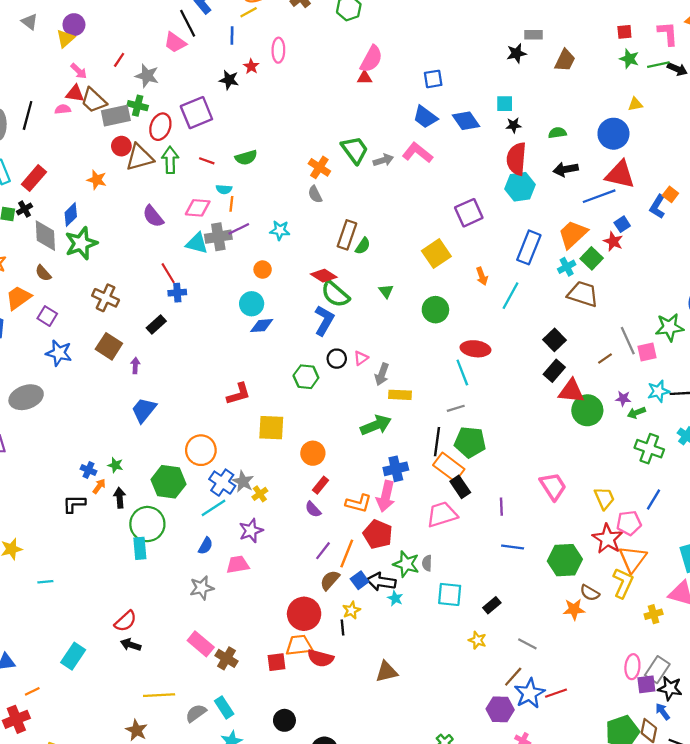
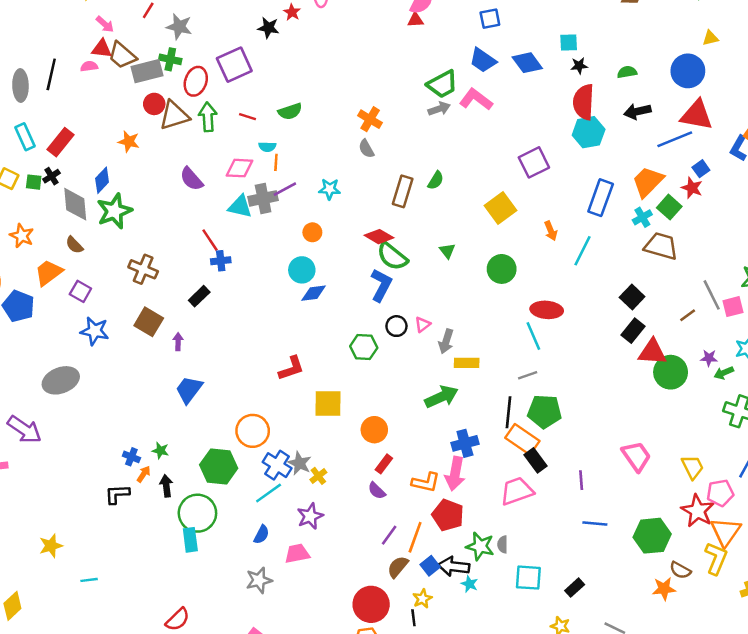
green trapezoid: (355, 150) -> (442, 84), moved, turned 100
green semicircle: (363, 246) -> (436, 180), moved

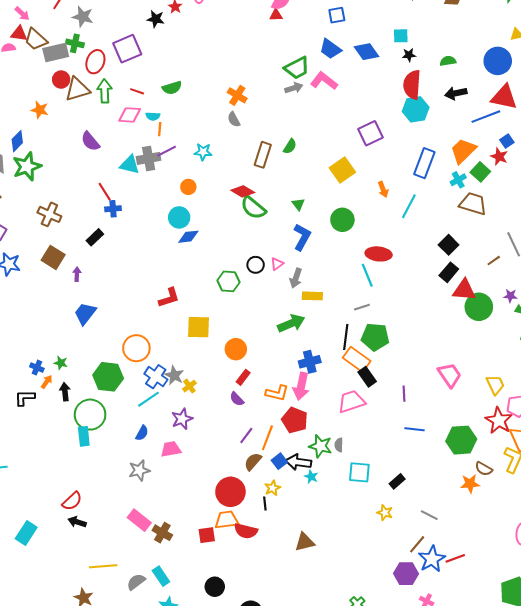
pink diamond: (239, 168) -> (130, 115), moved
blue L-shape: (381, 285) -> (302, 237), moved

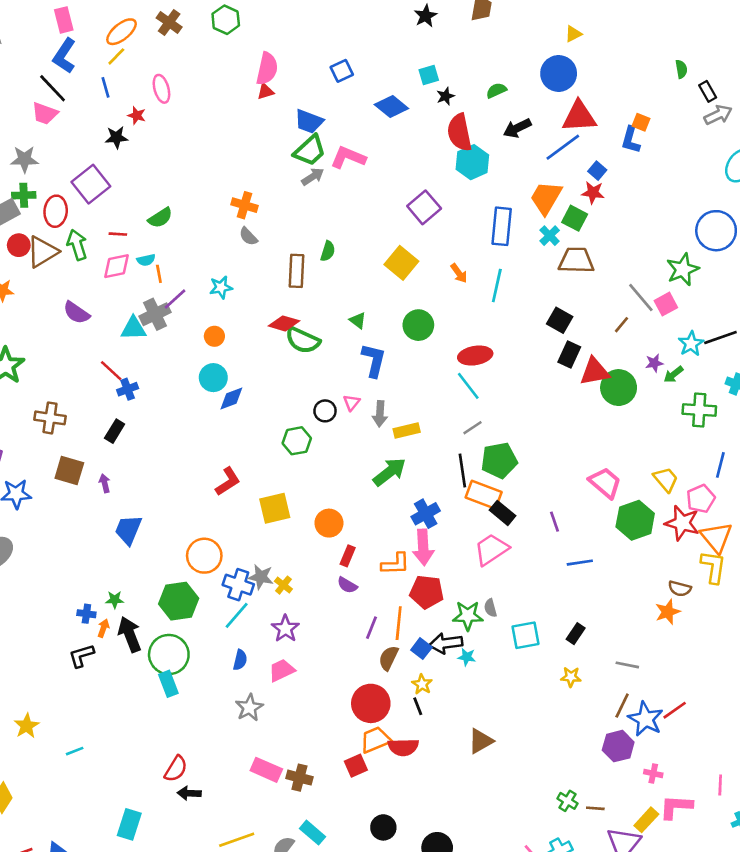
blue trapezoid: (330, 49) -> (309, 121), moved
black arrow: (65, 392) -> (130, 634), size x1.5
green hexagon: (461, 440) -> (635, 520), moved

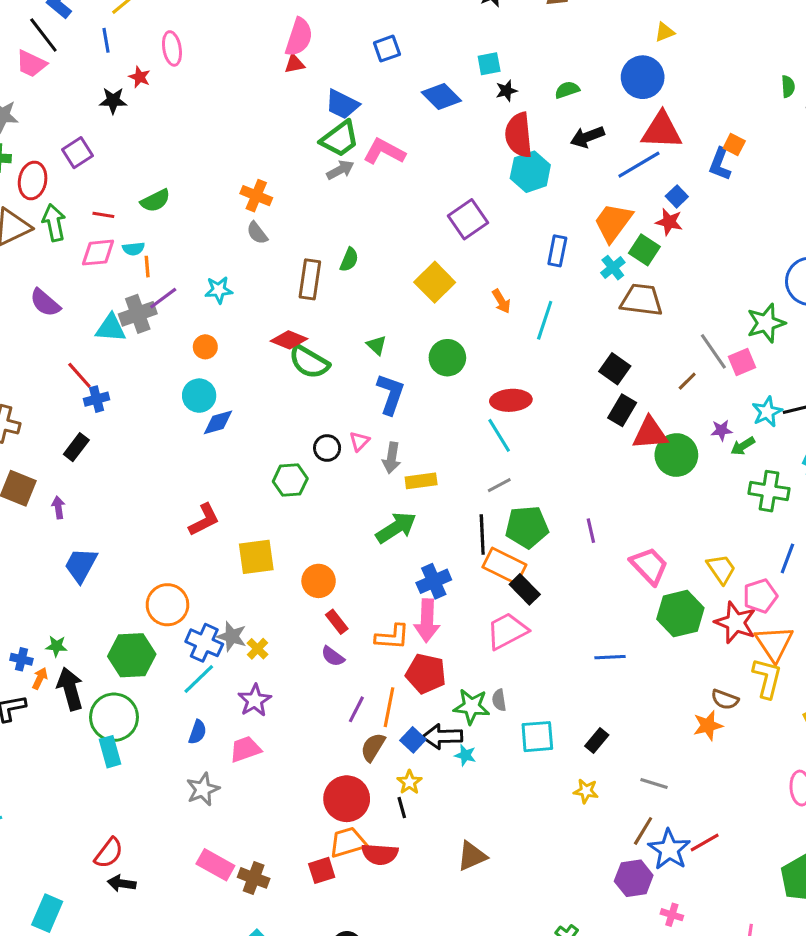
purple square: (91, 184) -> (77, 153), size x0.7
blue rectangle: (502, 226) -> (557, 251), size x0.7
purple line: (554, 522) -> (591, 531), moved
red rectangle: (348, 556) -> (337, 622), turned -66

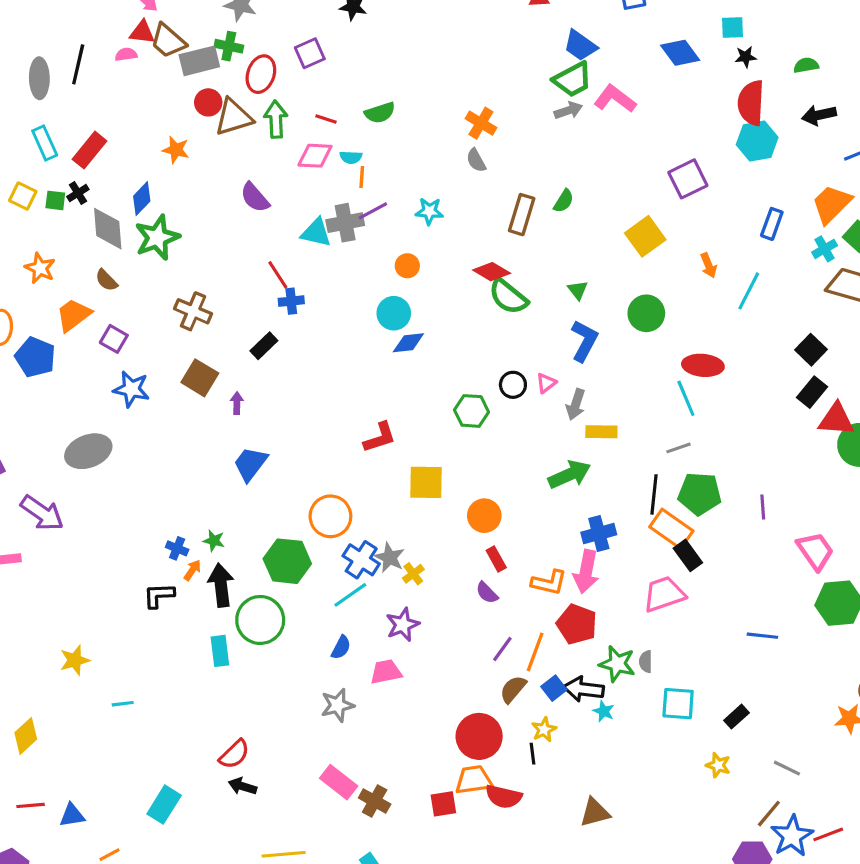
cyan rectangle: (110, 752) -> (220, 651), moved

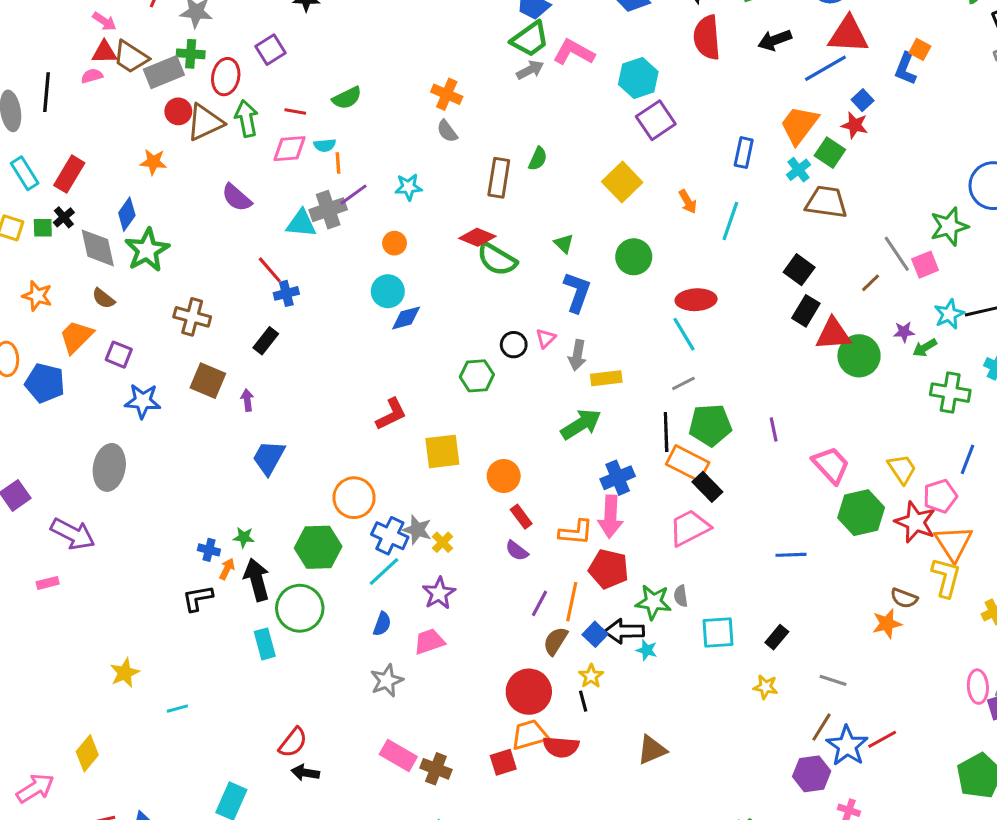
cyan hexagon: (757, 141) -> (638, 78), moved
gray ellipse: (88, 451) -> (109, 467), turned -51

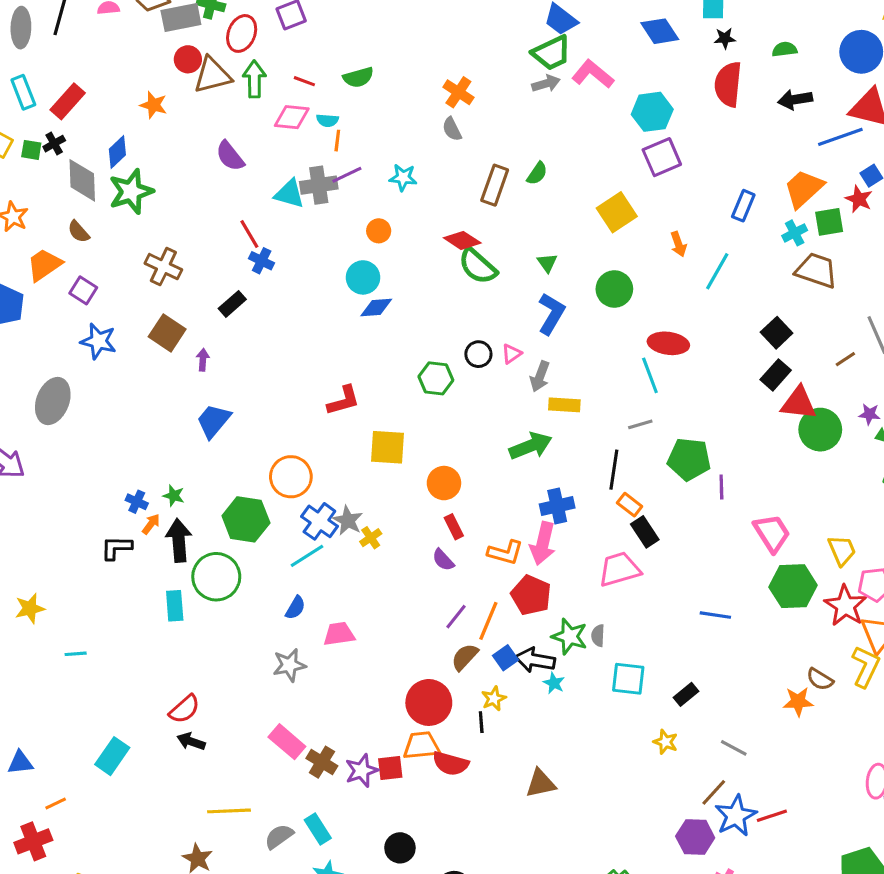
green square: (830, 153) -> (829, 222), turned 36
blue cross: (286, 293) -> (262, 261), turned 30
green pentagon: (710, 425) -> (689, 459), moved
orange rectangle: (688, 463) -> (630, 505), size x0.6
purple star: (439, 593) -> (362, 771), moved

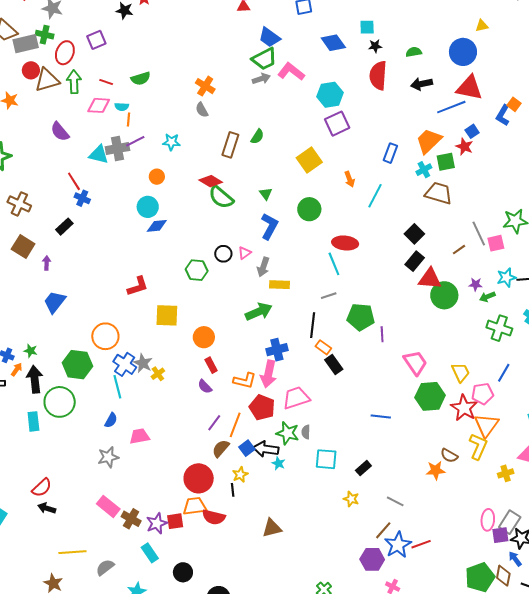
cyan line: (307, 556) -> (117, 387), turned -70
pink trapezoid: (619, 569) -> (296, 398), moved
cyan rectangle: (318, 829) -> (150, 553), moved

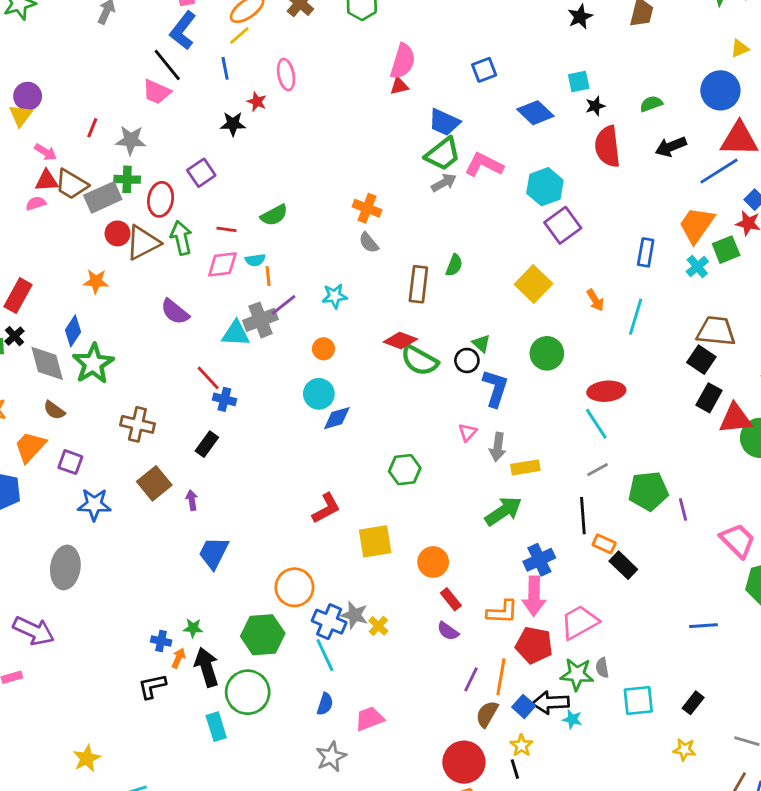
brown trapezoid: (439, 193) -> (716, 331), moved
brown square: (23, 246) -> (154, 483), turned 30
black circle: (223, 254) -> (467, 360), moved

